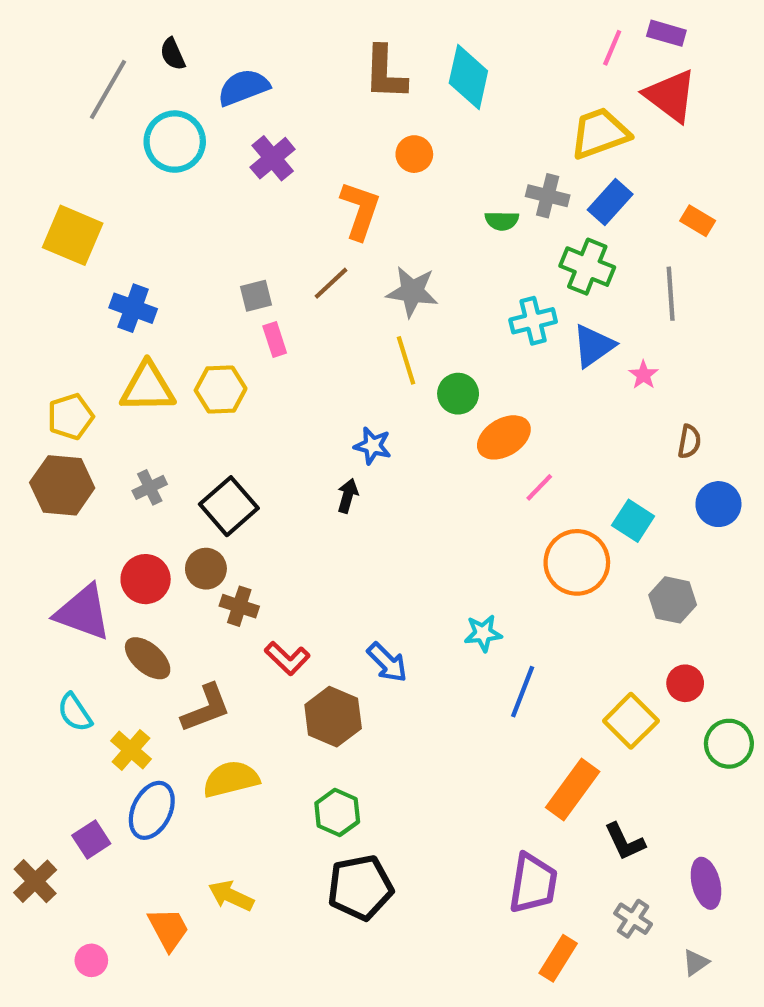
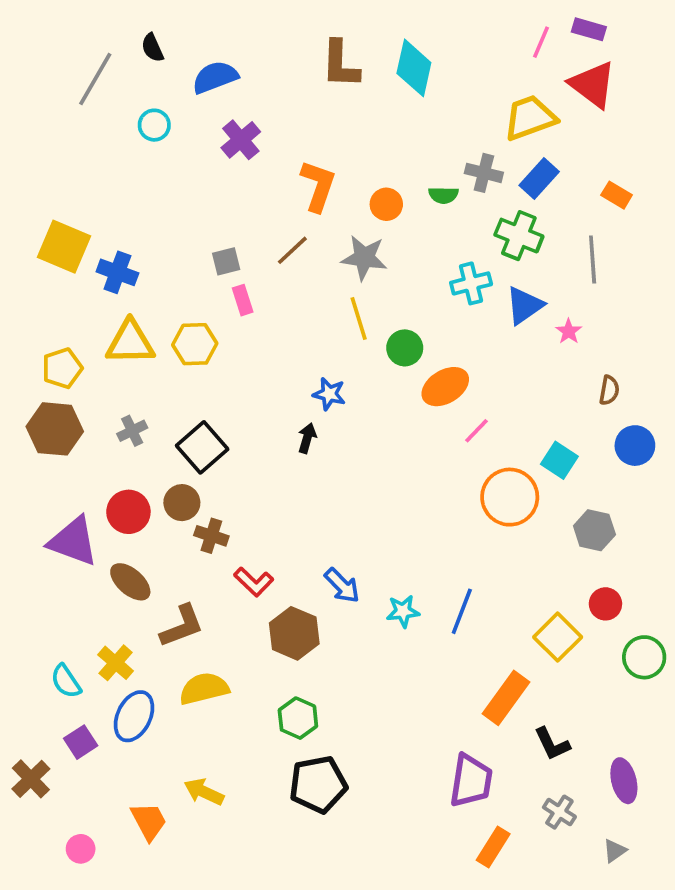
cyan circle: (175, 142) -> (154, 125), size x0.6
orange circle: (414, 154) -> (386, 204), moved
yellow square: (73, 235) -> (64, 247), moved
cyan star: (483, 633) -> (403, 611), moved
cyan semicircle: (75, 712) -> (66, 681), moved

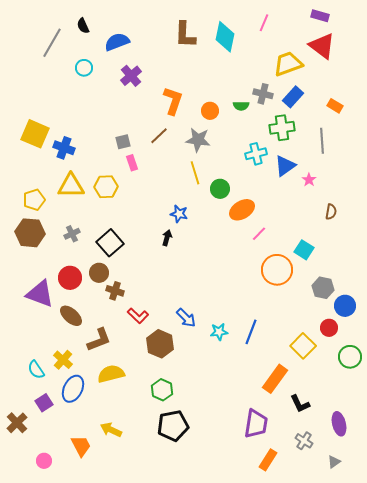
pink line: (541, 42) -> (264, 23), moved
green cross: (519, 236) -> (282, 128), turned -30
blue circle: (635, 446) -> (345, 306), moved

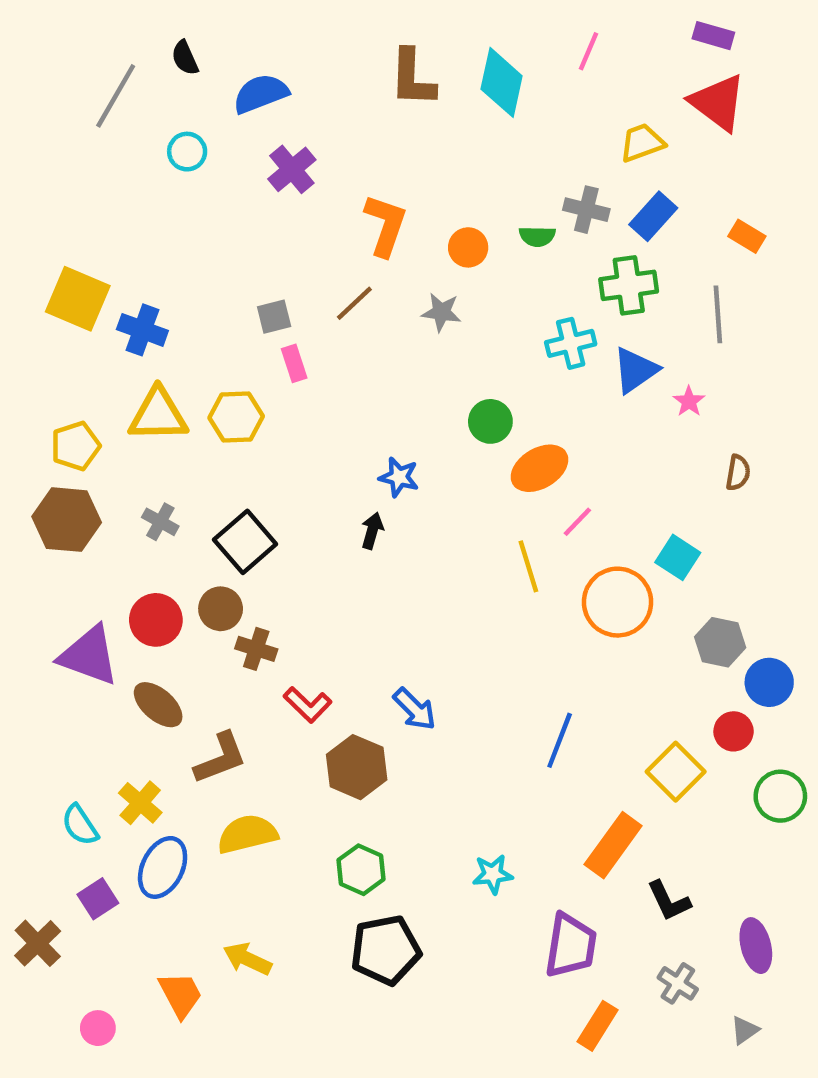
yellow trapezoid: (288, 64) -> (642, 143), size x0.7
gray star: (198, 140) -> (441, 312), size x0.7
yellow line: (195, 173) -> (528, 566), moved
gray cross: (72, 234) -> (160, 522), turned -35
cyan star: (219, 332) -> (493, 874), moved

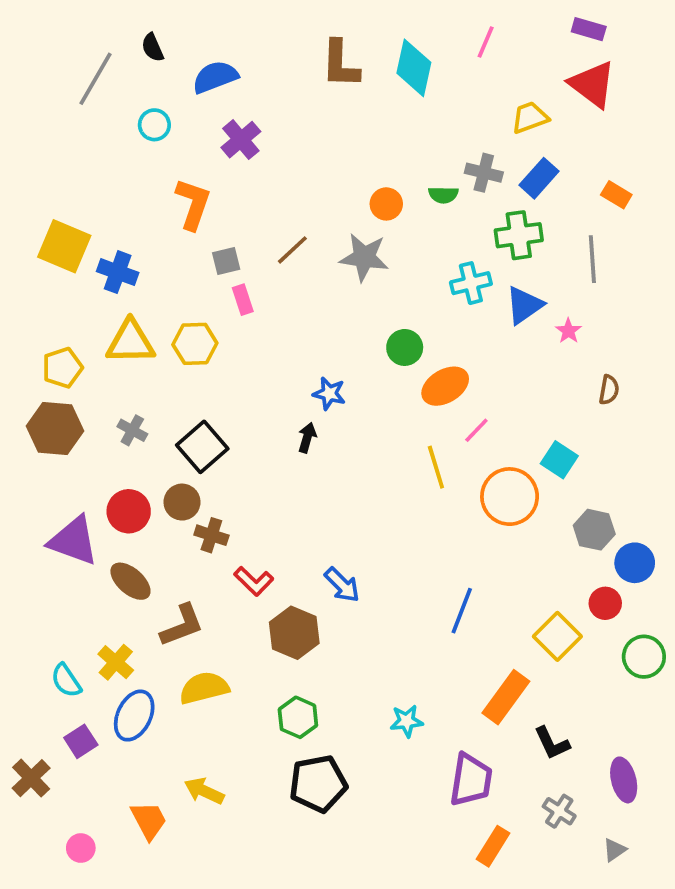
orange L-shape: (386, 225) -> (193, 204), moved
gray star: (441, 312) -> (364, 257), size x1.5

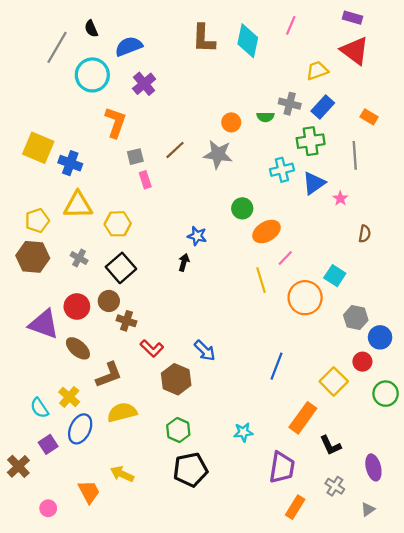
cyan circle: (154, 125) -> (92, 75), size x1.8
yellow hexagon: (195, 344) -> (118, 224), moved

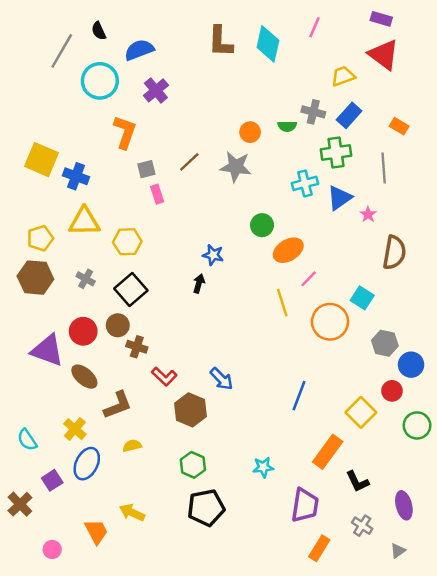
brown semicircle: (365, 234) -> (394, 253), size x1.8
cyan semicircle: (39, 408) -> (27, 440), moved
yellow semicircle: (122, 412) -> (132, 446), size x0.6

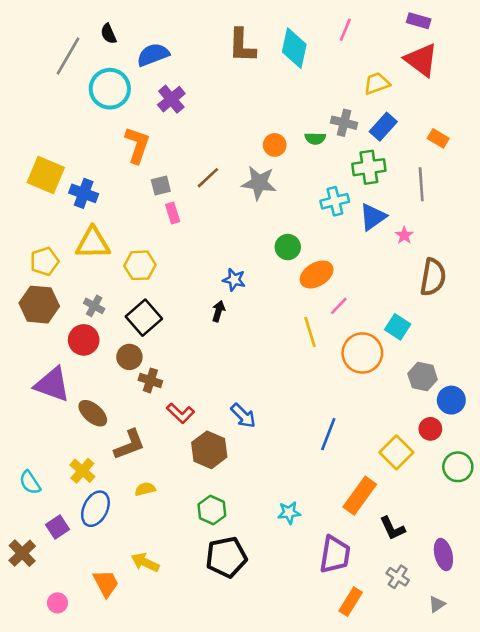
red circle: (83, 331) -> (84, 340), moved

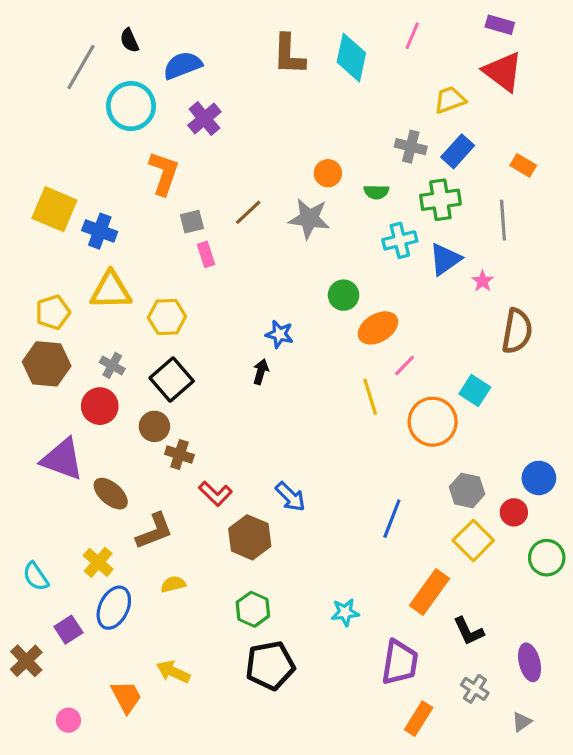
green semicircle: (315, 138) -> (376, 192), moved
gray hexagon: (423, 377) -> (467, 490), moved

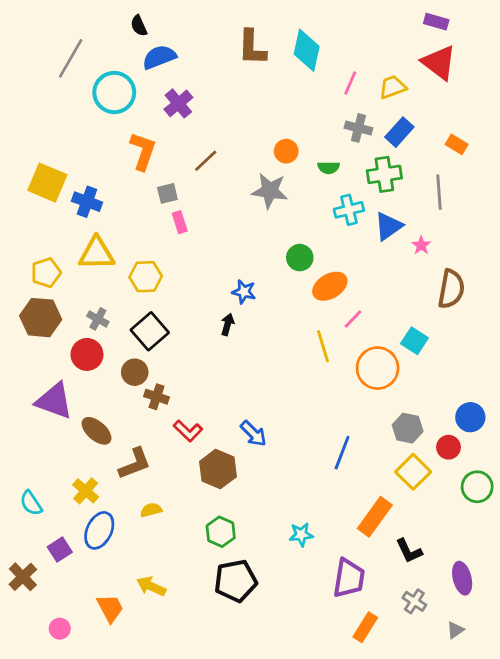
pink line: (412, 36) -> (350, 83), moved
black semicircle: (129, 40) -> (139, 26), moved
brown line: (248, 212) -> (206, 161), moved

